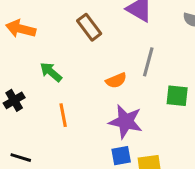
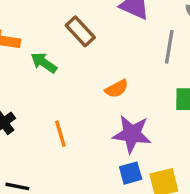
gray line: (148, 62) -> (169, 47), moved
green arrow: (51, 72) -> (44, 63), moved

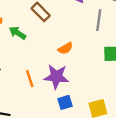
purple star: (132, 134) -> (56, 77), moved
blue square: (131, 173) -> (65, 102), moved

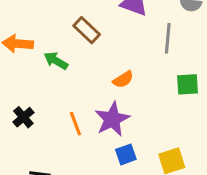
purple star: (56, 77) -> (112, 119), turned -30

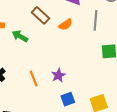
orange semicircle: (123, 79) -> (65, 25), moved
purple star: (112, 119) -> (58, 75), size x0.6

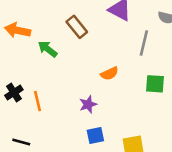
orange semicircle: (65, 25) -> (109, 73), moved
orange line: (34, 79) -> (38, 101), moved

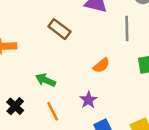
green arrow: (48, 49) -> (46, 80), moved
orange line: (38, 101) -> (53, 111), moved

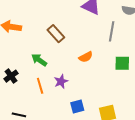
brown rectangle: (59, 29) -> (56, 34), moved
purple star: (88, 100) -> (61, 81), moved

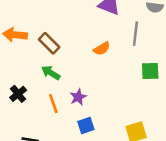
brown rectangle: (56, 34) -> (49, 43), moved
orange semicircle: (86, 57) -> (102, 49), moved
blue square: (77, 107) -> (86, 125), moved

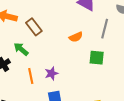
green square: (150, 71) -> (97, 58), moved
green arrow: (51, 73) -> (21, 49), moved

